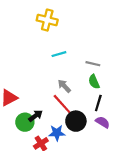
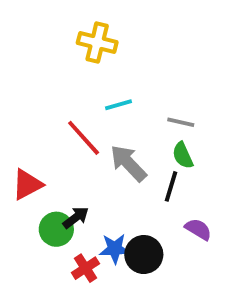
gray arrow: (64, 86) -> (128, 163), size x1.5
black line: (98, 103) -> (171, 186), moved
red line: (62, 104) -> (84, 138), moved
black circle: (76, 121) -> (144, 255), moved

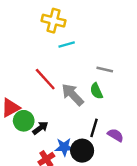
cyan line: (119, 105) -> (67, 44), moved
green semicircle: (183, 155) -> (96, 91), moved
black line: (171, 186) -> (94, 128), moved
green circle: (56, 229) -> (24, 121), moved

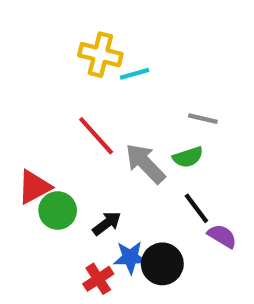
yellow cross: (53, 21) -> (100, 55), moved
green semicircle: (96, 91) -> (188, 157), turned -84
black arrow: (40, 128) -> (107, 223), moved
black line: (94, 128) -> (196, 208), moved, turned -54

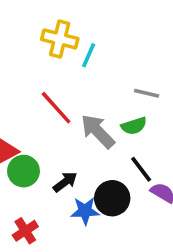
cyan line: (135, 74) -> (89, 55), turned -50
black circle: (162, 264) -> (112, 198), moved
red cross: (98, 279) -> (25, 231), moved

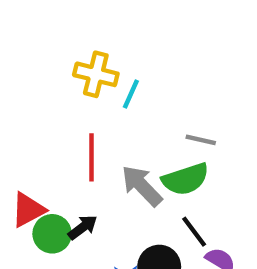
red line: (56, 108) -> (91, 157), turned 42
green semicircle: (134, 126) -> (185, 179), size x1.5
black arrow: (65, 182) -> (83, 227), moved

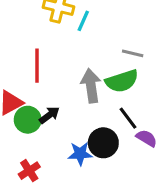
red line: (91, 157) -> (37, 66), moved
gray arrow: (142, 186) -> (91, 86), turned 36

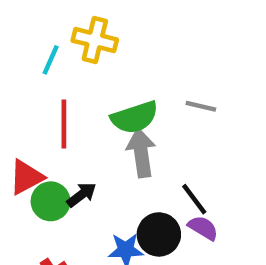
cyan line: (83, 21) -> (51, 60), moved
green semicircle: (122, 81) -> (135, 117), moved
purple semicircle: (147, 138) -> (203, 228), moved

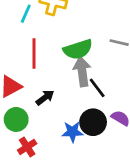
black line: (194, 199) -> (97, 88), moved
green circle: (51, 201) -> (16, 119), moved

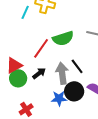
red line: (34, 54) -> (41, 48), moved, turned 35
gray arrow: (82, 71) -> (62, 73), moved
green circle: (16, 119) -> (18, 78), moved

